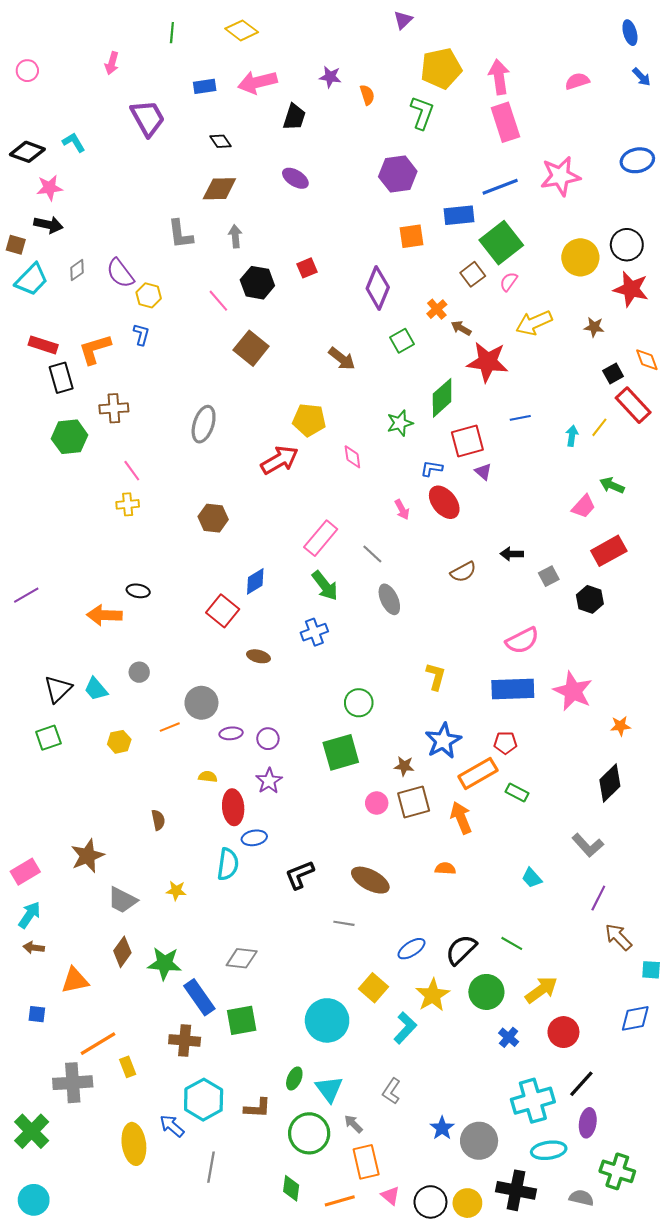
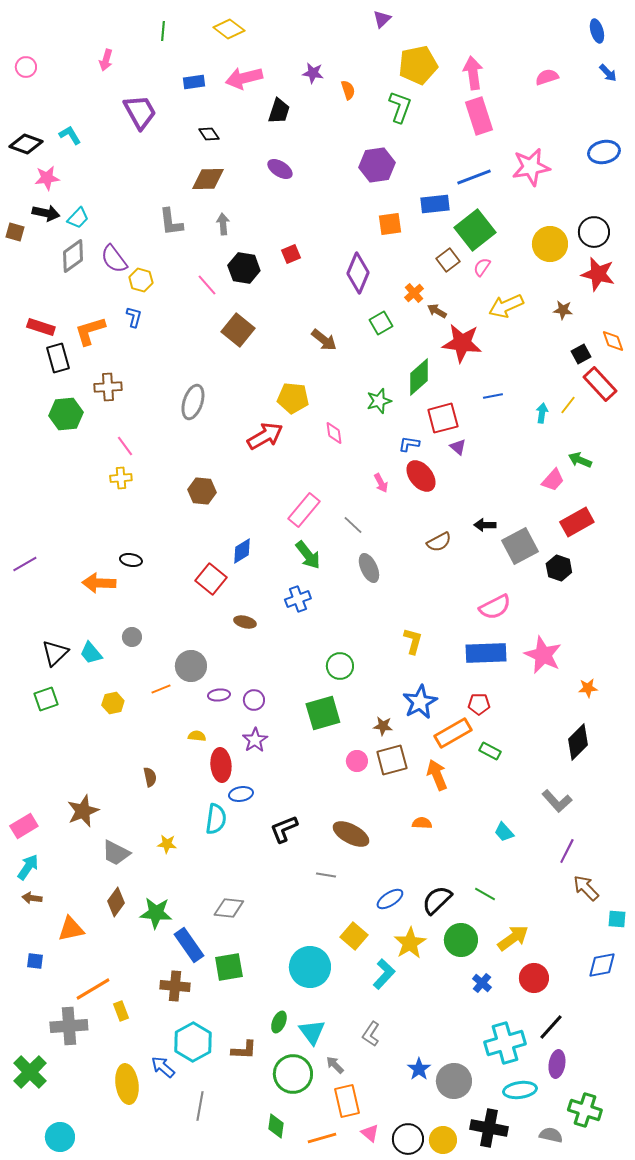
gray diamond: (77, 270) -> (73, 256), size x1.6
cyan trapezoid: (32, 280) -> (78, 218), moved, size x0.7
gray square: (549, 576) -> (520, 546), size x1.8
cyan circle: (34, 1200) -> (60, 1137), moved

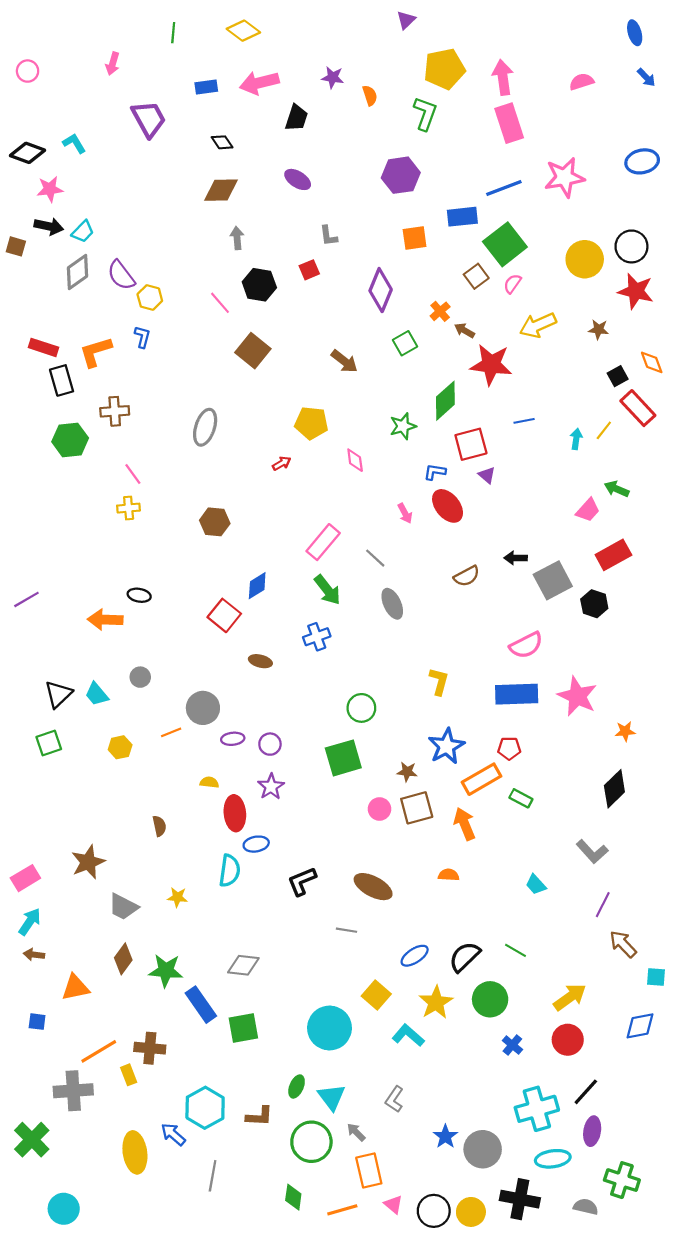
gray L-shape: (171, 222) -> (328, 236), moved, size x0.7
red arrow: (265, 436) -> (282, 463), size x0.5
yellow arrow: (513, 938) -> (570, 997), moved
cyan L-shape: (384, 974) -> (408, 1035), turned -92
brown cross: (175, 986) -> (150, 1048), moved

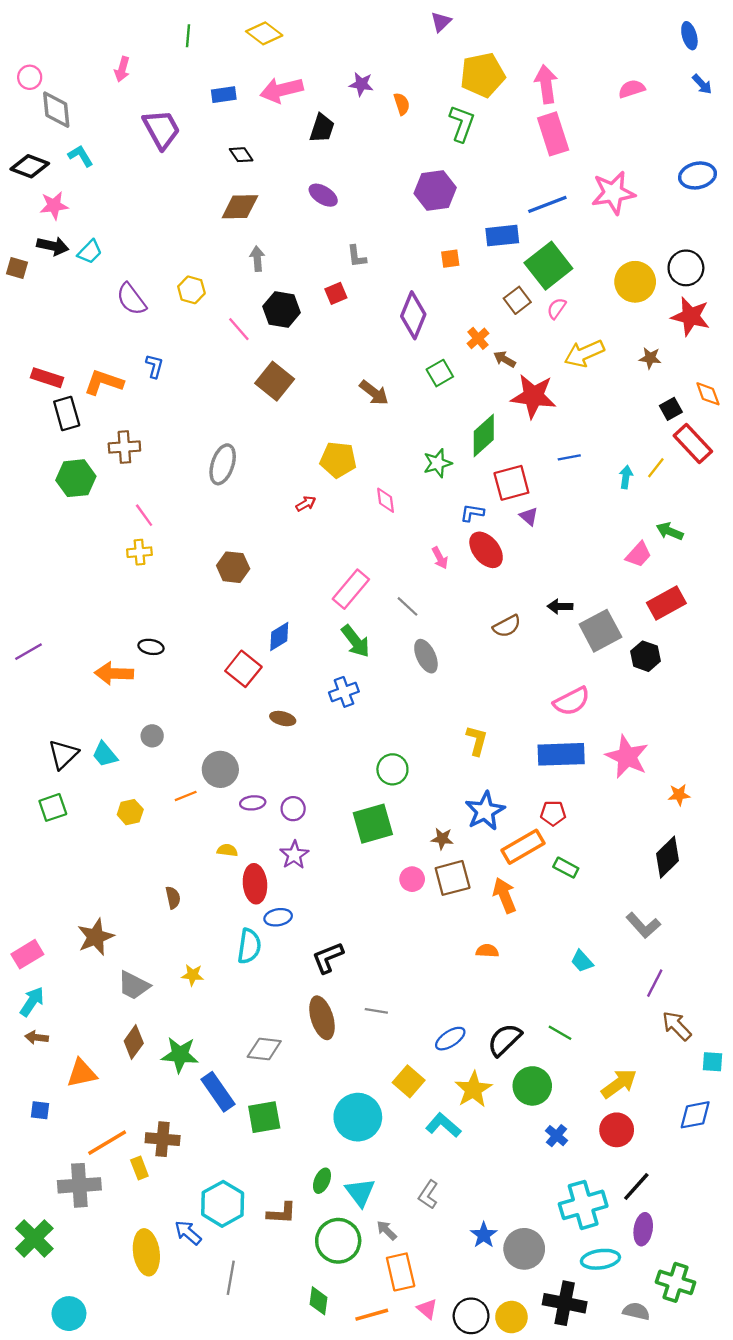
orange square: (415, 238) -> (450, 259), size x0.7
gray diamond: (78, 272) -> (56, 110), moved, turned -60
yellow hexagon: (150, 298) -> (191, 290), moved
orange L-shape: (96, 352) -> (104, 382), turned 36
brown ellipse: (373, 887) -> (322, 1018), moved, turned 45

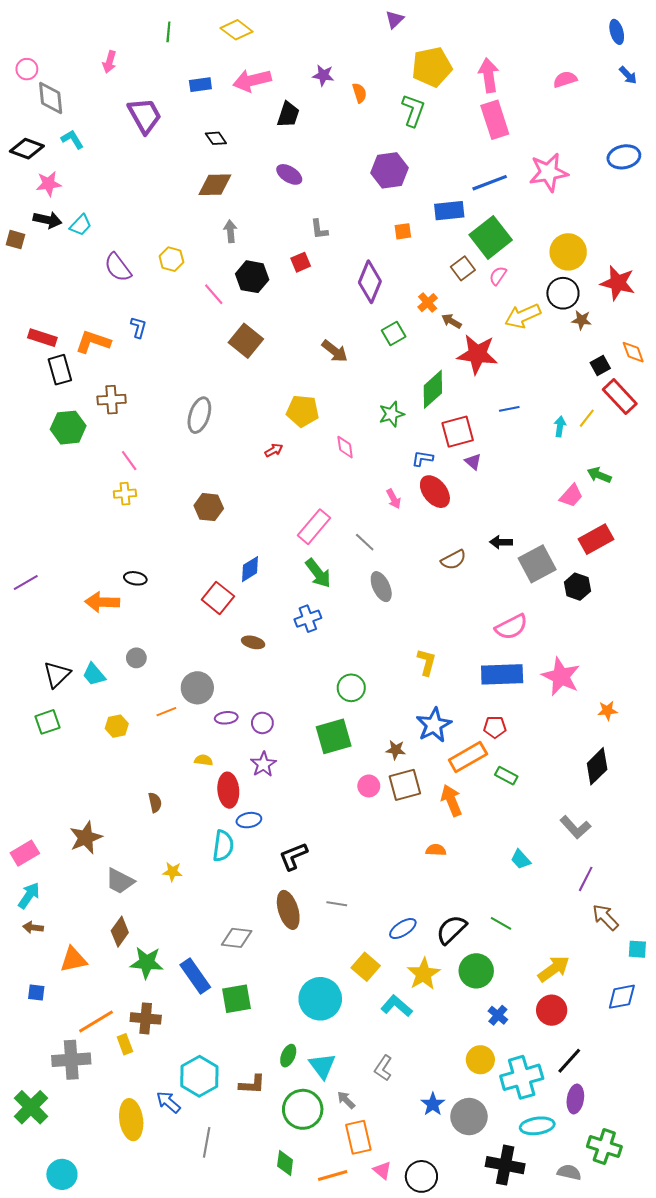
black circle: (686, 268) -> (563, 293), moved
green star: (180, 1055) -> (147, 963), moved
yellow circle: (511, 1317) -> (480, 1060), moved

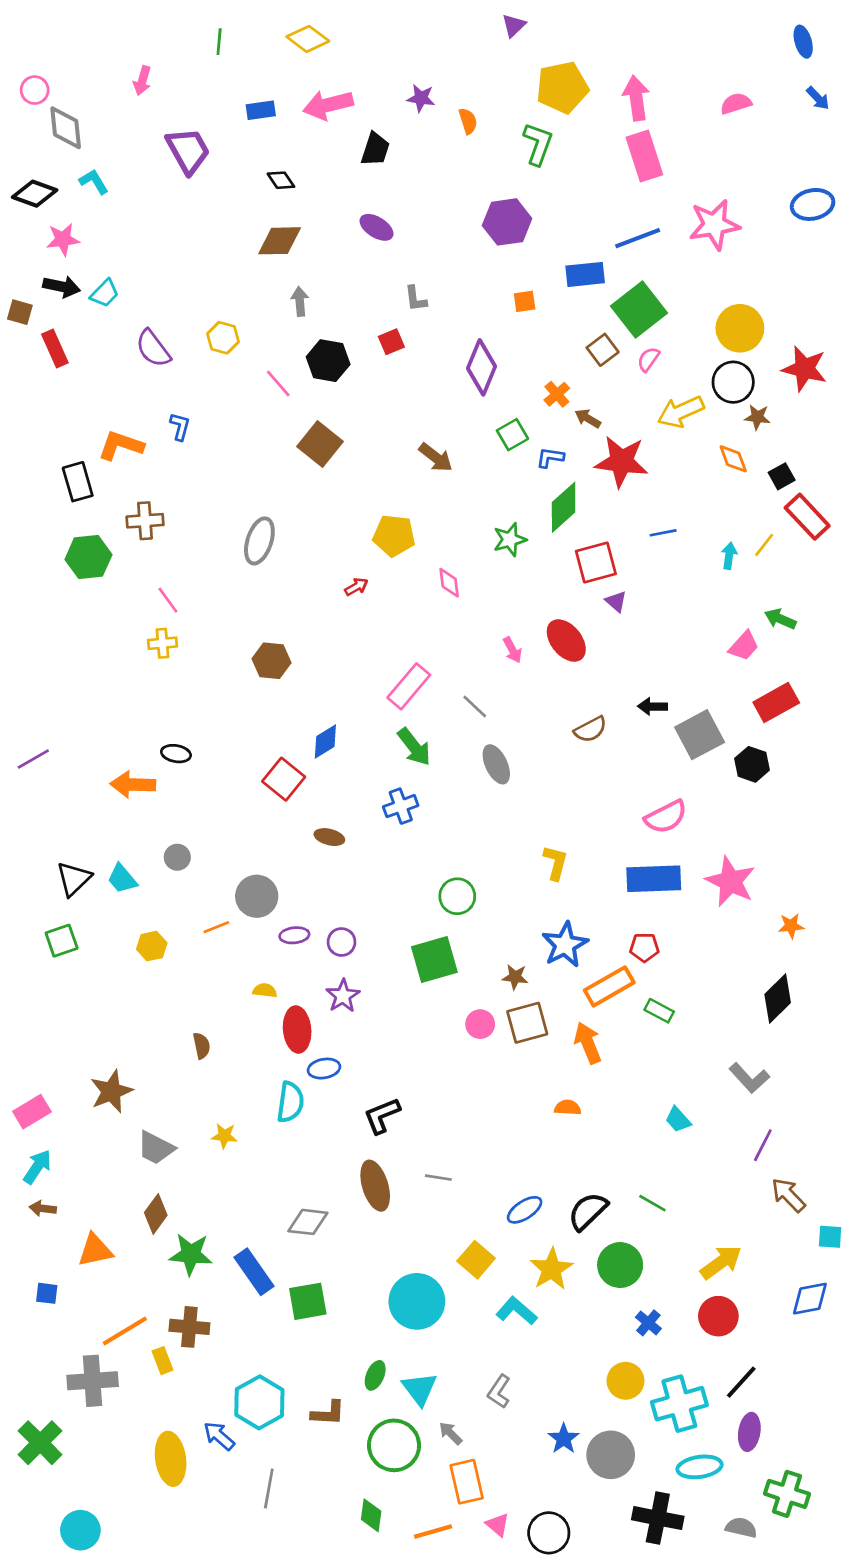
red rectangle: (42, 338) -> (55, 348), moved, turned 48
orange diamond: (633, 352) -> (733, 459), moved
blue L-shape: (422, 459) -> (550, 457), moved

